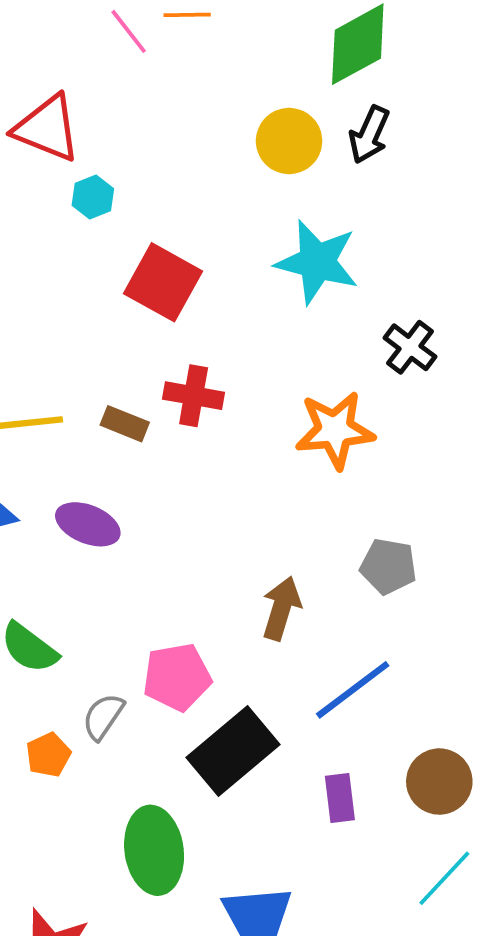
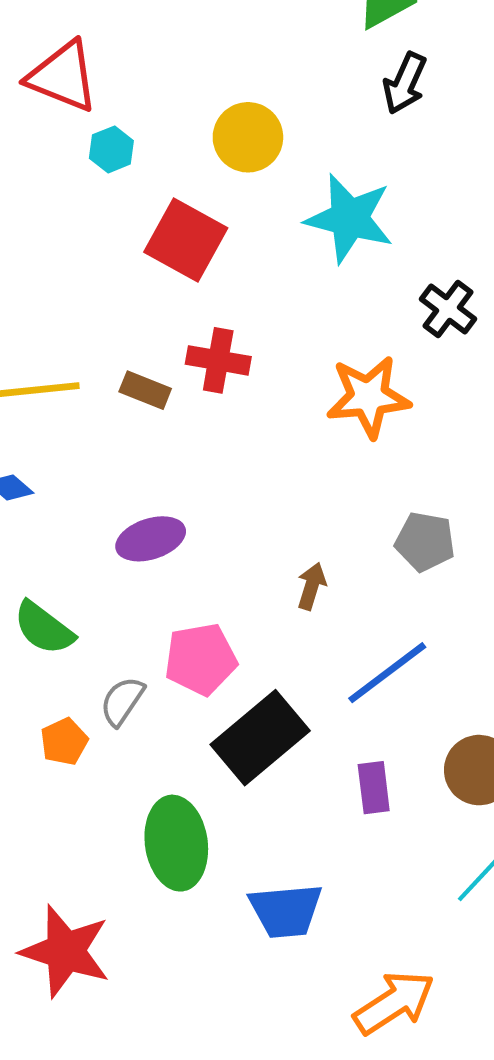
yellow circle: (289, 141) -> (248, 137), moved
purple ellipse: (88, 524) -> (151, 539), moved, turned -40
brown arrow: (281, 608) -> (312, 586), size x0.7

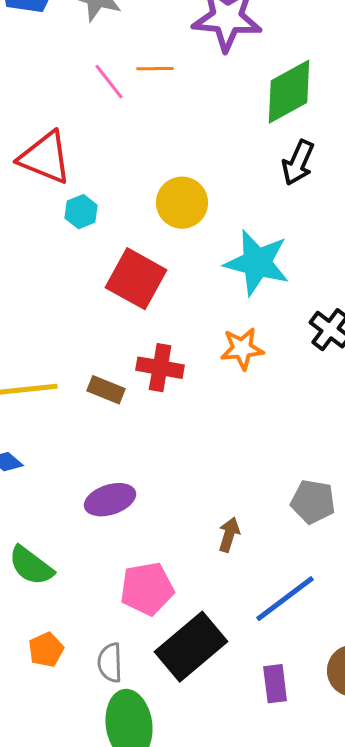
orange star: (368, 397) -> (242, 349), moved, size x0.7
gray semicircle: (122, 701) -> (110, 663), moved, turned -36

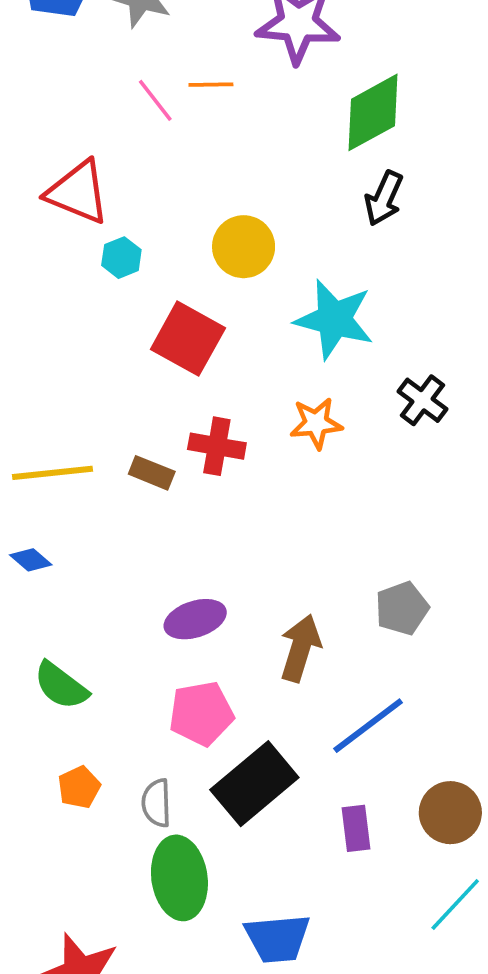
purple ellipse: (110, 500) -> (195, 619), moved
gray pentagon: (313, 502) -> (402, 608), turned -30
brown arrow: (229, 535) -> (300, 648), size x1.6

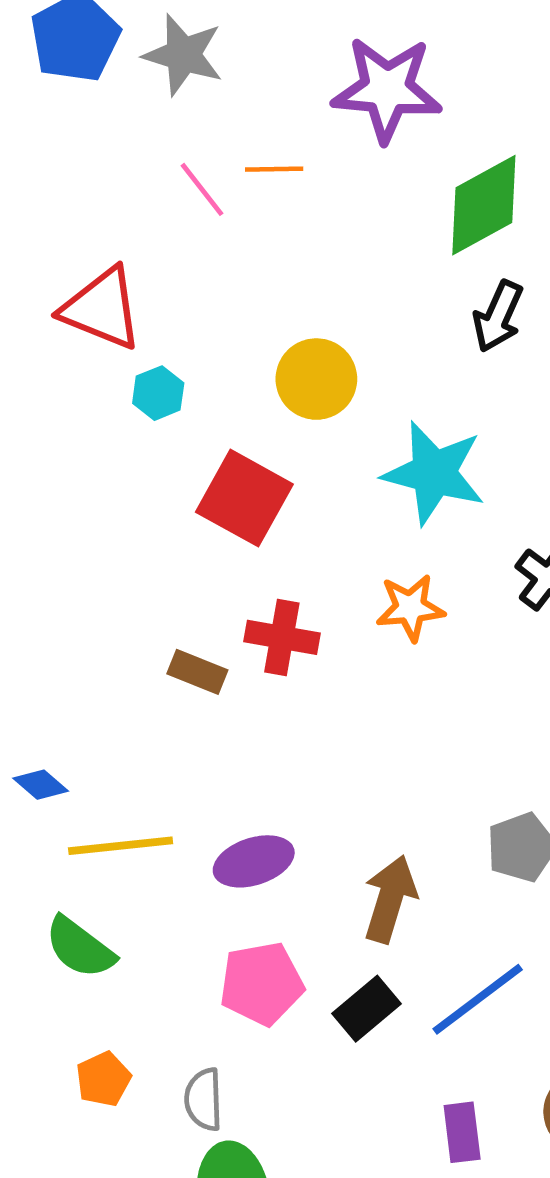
yellow line: (52, 473) -> (121, 846), moved
black rectangle: (254, 784) -> (366, 1009), moved, size x0.6

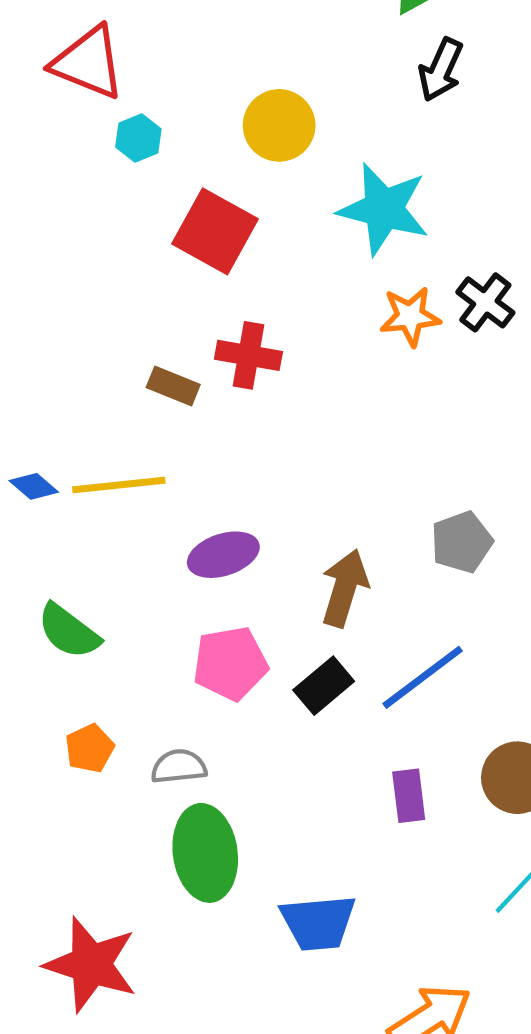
orange star: (410, 608) -> (410, 316), moved
yellow line: (121, 846) -> (119, 485), moved
gray semicircle: (204, 1099) -> (179, 767), turned 86

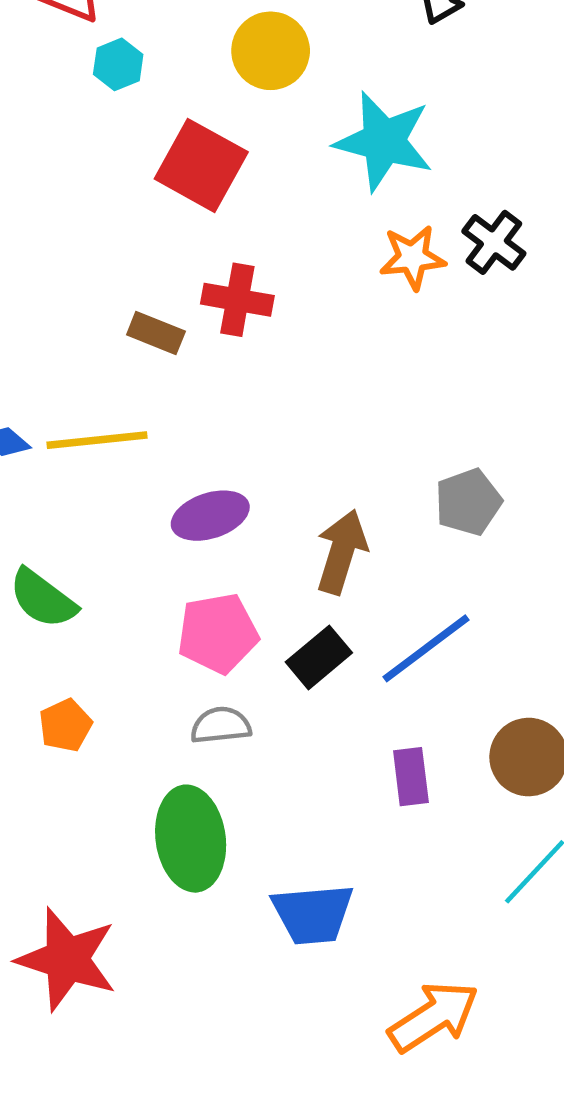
gray semicircle: (179, 767) -> (221, 725), moved

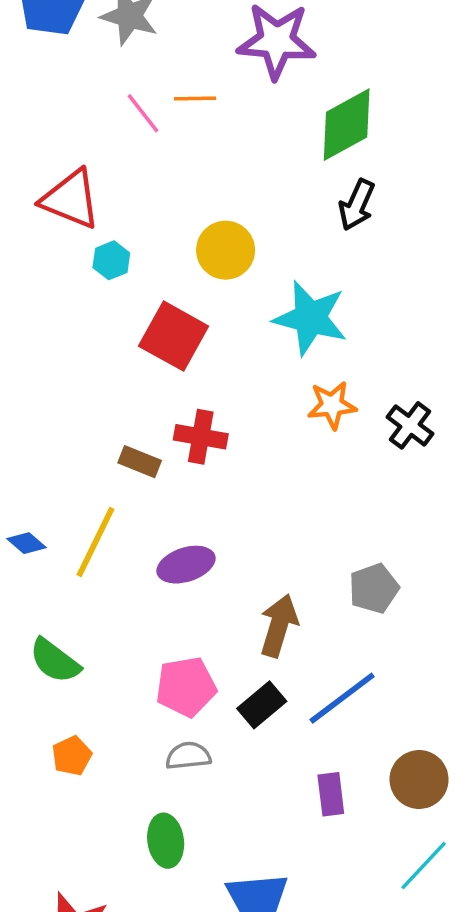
black cross: (494, 242) -> (410, 425), moved
yellow line: (97, 440) -> (96, 542), turned -58
purple ellipse: (210, 516) -> (186, 565), moved
green ellipse: (191, 839) -> (166, 841), size x0.7

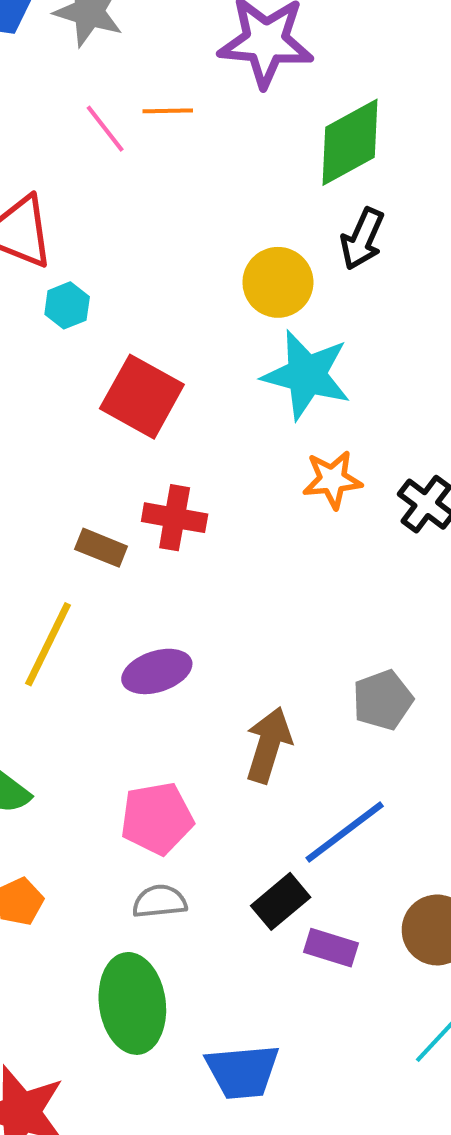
yellow circle: (226, 250) -> (278, 282), moved
black rectangle: (262, 705) -> (281, 901), moved
purple rectangle: (331, 794) -> (331, 948), turned -66
green ellipse: (166, 841) -> (132, 1003), size x1.5

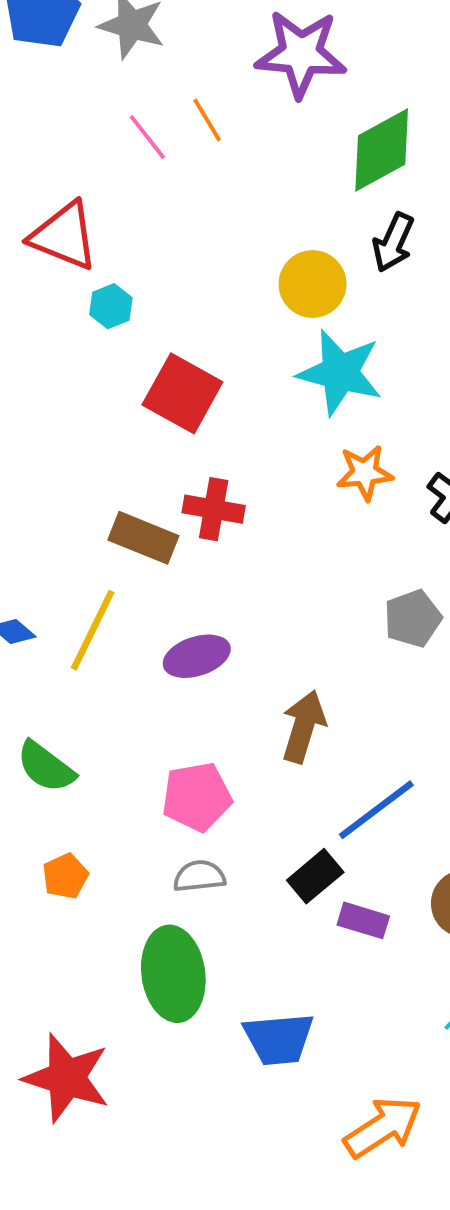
orange line: (168, 111) -> (207, 120), turned 60
brown rectangle: (101, 548) -> (143, 538), size x1.4
gray pentagon: (383, 700) -> (413, 619), moved

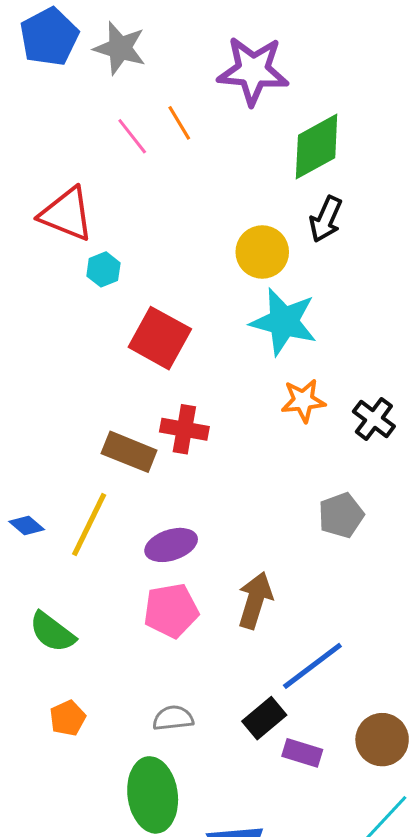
pink pentagon: (197, 797) -> (171, 611), moved

